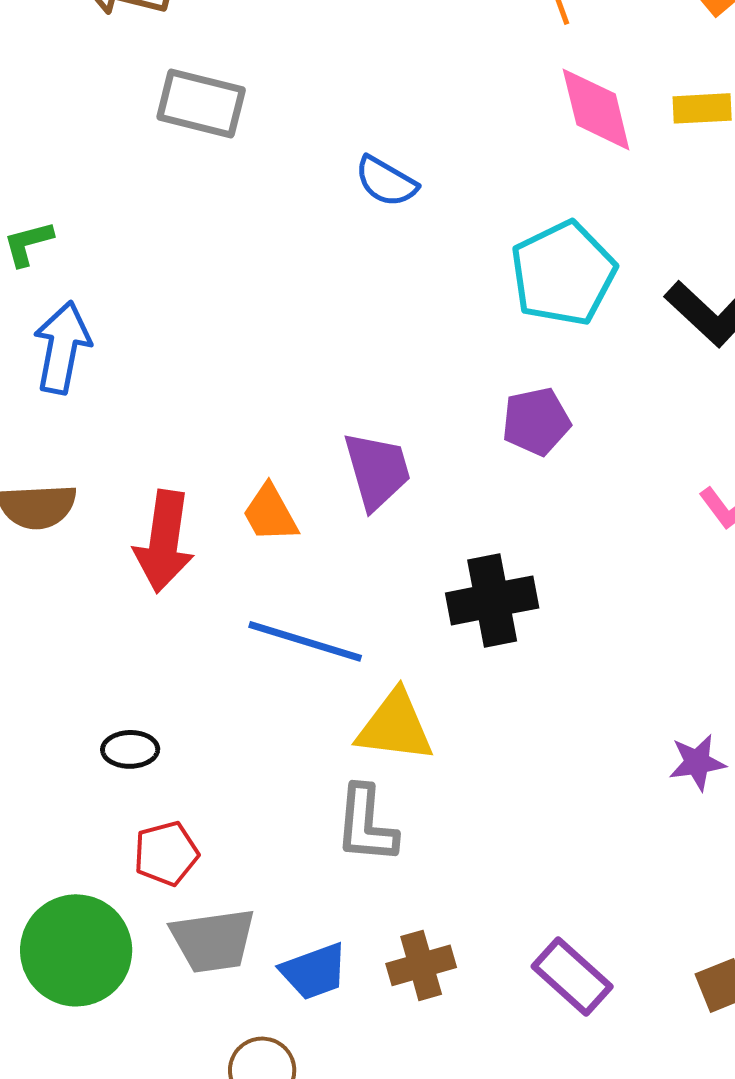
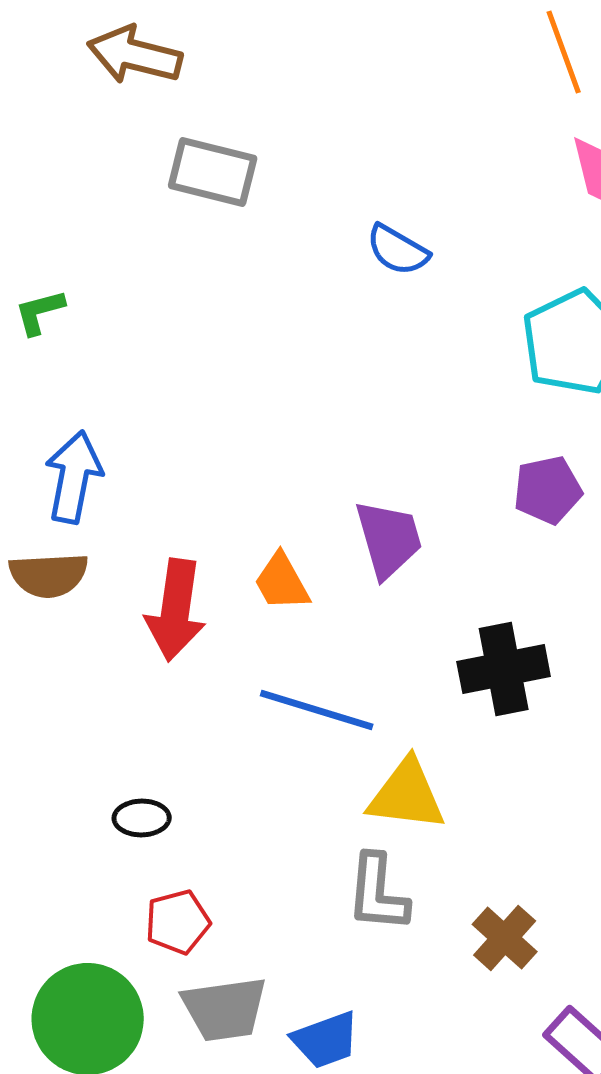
blue arrow: (62, 347) -> (74, 477), moved
brown cross: (421, 965) -> (505, 938), moved, turned -32

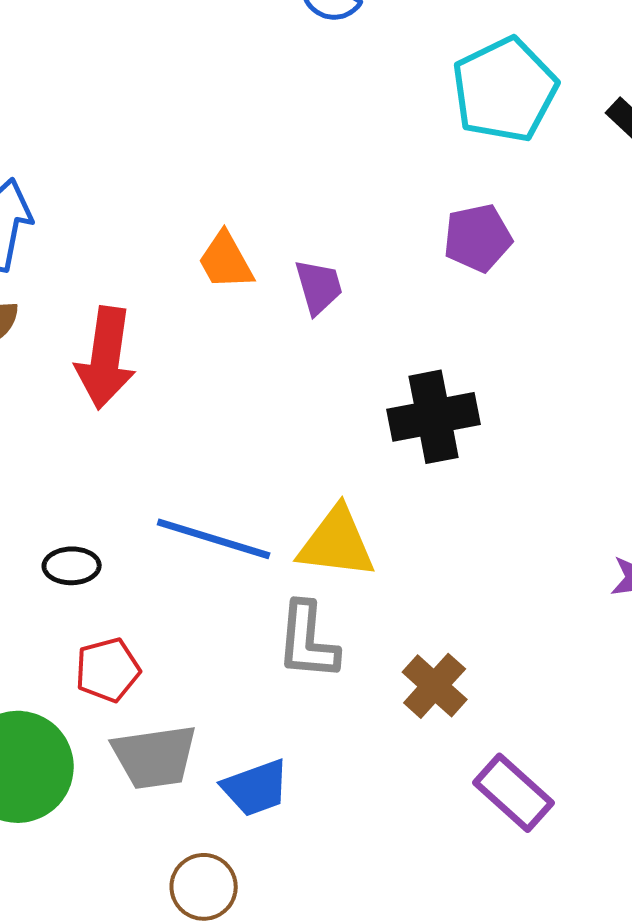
purple trapezoid: (389, 539) -> (319, 287), size x0.7
orange trapezoid: (282, 582) -> (226, 261), moved
blue line: (317, 710) -> (214, 539), moved

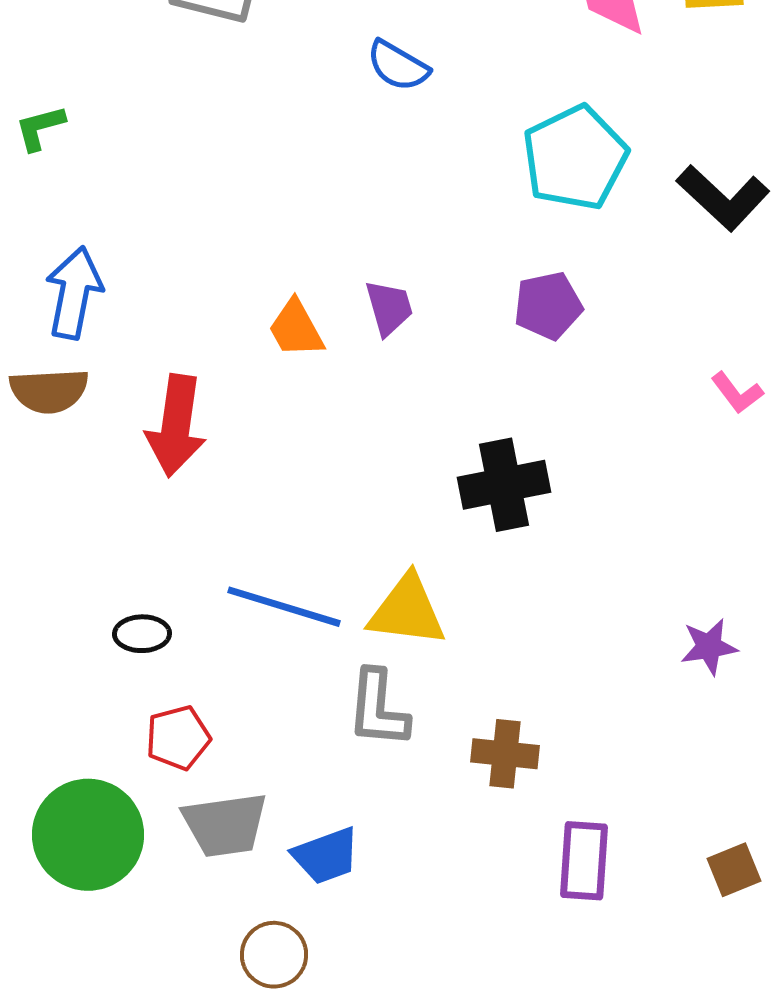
purple trapezoid: (319, 287) -> (389, 308), moved
brown cross: (435, 686) -> (505, 754), turned -36
purple rectangle: (514, 793) -> (584, 861), turned 52

